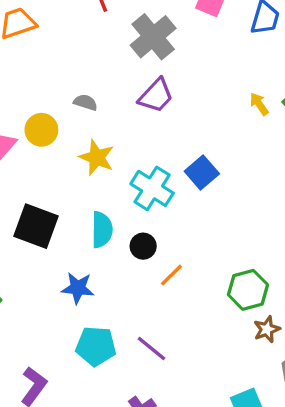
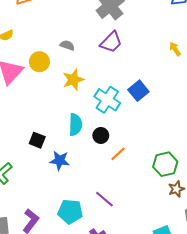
yellow star: (97, 157) -> (73, 80), turned 30
black square: (36, 226) -> (37, 140), moved, size x0.6
cyan pentagon: (96, 346) -> (70, 211), moved

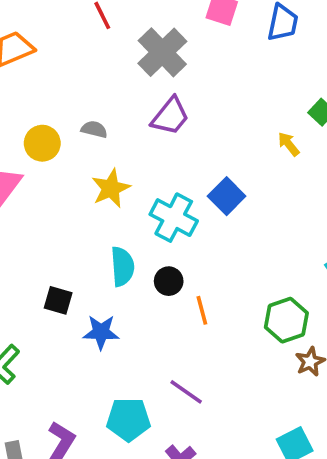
yellow arrow: (175, 49) -> (289, 144), moved
yellow circle: (39, 62) -> (42, 143), moved
orange line: (118, 154) -> (202, 310), turned -56

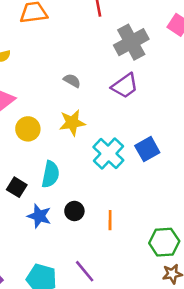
yellow circle: (42, 143) -> (28, 129), moved
cyan semicircle: (122, 267) -> (51, 174), moved
black circle: (169, 281) -> (74, 211), moved

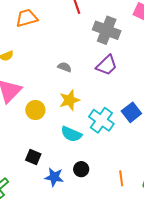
gray cross: (131, 42) -> (107, 30), turned -32
cyan semicircle: (51, 174) -> (71, 134), moved, turned 110
orange line: (110, 220) -> (121, 178), moved

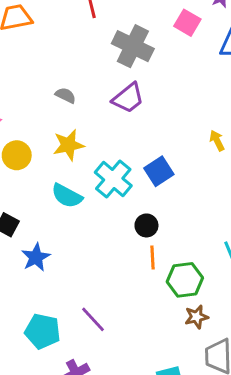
black circle: (81, 169) -> (146, 225), moved
blue star: (54, 177) -> (36, 257), turned 30
orange line: (121, 178) -> (153, 257), moved

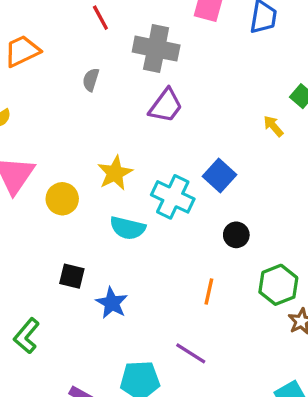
gray semicircle: (66, 95) -> (91, 80), moved, turned -84
black circle: (146, 225) -> (236, 235), moved
orange line: (153, 257) -> (209, 292), moved, turned 30

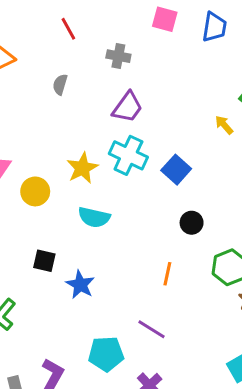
gray cross: (156, 49) -> (118, 56), size x0.6
cyan cross: (173, 197) -> (128, 155), moved

